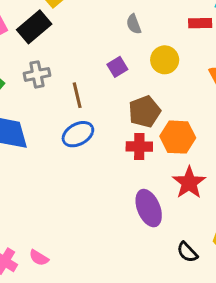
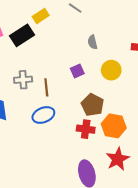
gray cross: (37, 74) -> (23, 80), moved
brown pentagon: (145, 112) -> (92, 105), turned -30

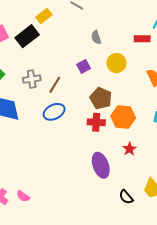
brown line: (46, 87) -> (55, 85), turned 42
red star: (118, 159) -> (130, 149), size x0.6

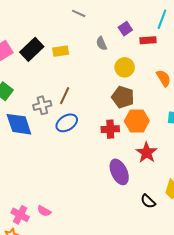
yellow rectangle: (44, 16) -> (61, 51), moved, turned 35
purple square: (84, 66) -> (125, 29), moved
gray cross: (32, 79) -> (42, 105), moved
brown pentagon: (101, 98) -> (123, 97), moved
red star: (130, 149) -> (147, 153), size x1.5

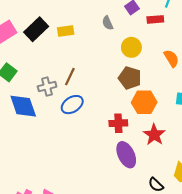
red cross: (110, 129) -> (118, 123), moved

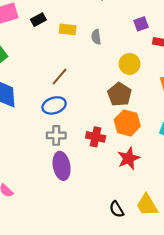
gray semicircle: (108, 23) -> (96, 37), moved
black rectangle: (36, 29) -> (38, 20), size x0.6
gray cross: (47, 87) -> (56, 135), moved
purple ellipse: (126, 155) -> (62, 166), moved

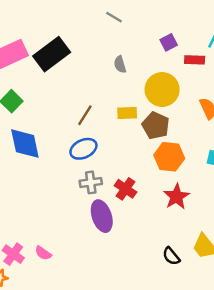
black rectangle: (38, 20) -> (52, 54), size x2.0
yellow rectangle: (68, 29) -> (127, 113), moved
yellow circle: (130, 64) -> (162, 90), size x1.4
red cross: (96, 137) -> (126, 189), moved, turned 30

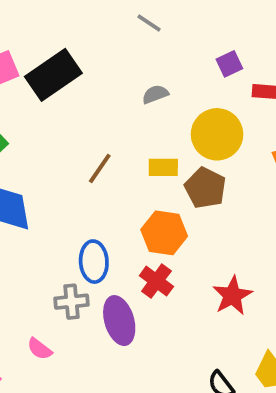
gray semicircle: (120, 64) -> (155, 94), turned 84
blue ellipse: (83, 149) -> (94, 262), moved, turned -70
orange hexagon: (169, 157) -> (164, 233), moved
gray cross: (91, 182) -> (71, 302), moved
pink semicircle: (43, 253) -> (40, 349), moved

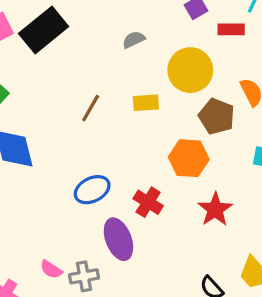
brown pentagon: (205, 188) -> (217, 116), moved
orange hexagon: (164, 233) -> (189, 158), moved
blue ellipse: (94, 262) -> (92, 190), turned 72
gray cross: (71, 302) -> (84, 276), moved

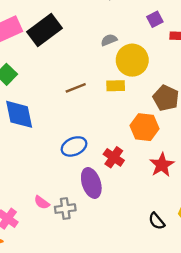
yellow circle: (190, 70) -> (132, 60), moved
brown line: (91, 108) -> (76, 88), turned 36

